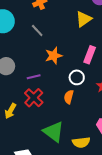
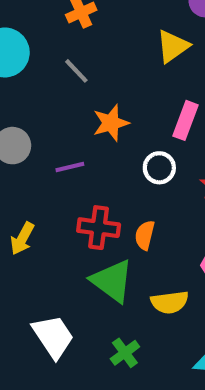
orange semicircle: (69, 97) -> (145, 235), moved
red cross: (34, 98) -> (99, 228), moved, turned -36

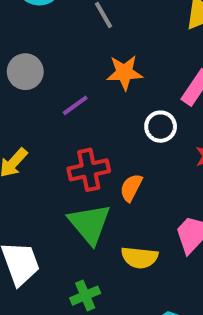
purple line: (70, 167) -> (75, 105), turned -36
red cross: (99, 228) -> (89, 170), turned -33

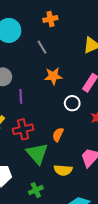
purple line: (75, 105) -> (21, 96), moved, turned -56
red cross: (89, 170) -> (23, 129), moved

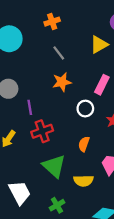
gray line: (42, 47) -> (59, 53), moved
red cross: (23, 129) -> (42, 131), moved
orange semicircle: (58, 135) -> (84, 144), moved

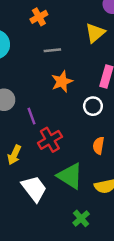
gray line: (59, 53) -> (52, 50), turned -48
white trapezoid: (20, 193) -> (34, 189), moved

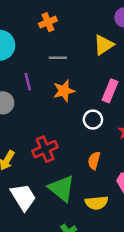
purple line: (31, 116) -> (28, 82), moved

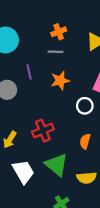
orange cross: (48, 22) -> (59, 32), moved

